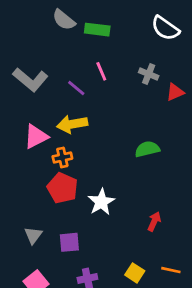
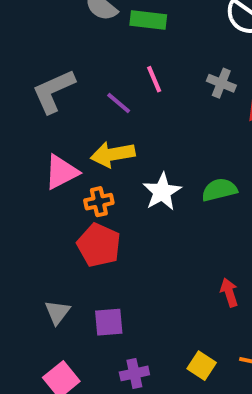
gray L-shape: (30, 80) -> (53, 91), turned 116
white star: (101, 202) -> (162, 192), moved
red arrow: (154, 221) -> (229, 293), turned -42

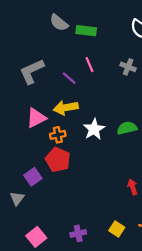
gray triangle: (57, 312) -> (17, 198), moved
purple square: (109, 322) -> (33, 177), moved, turned -30

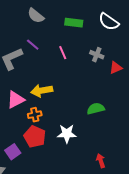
green rectangle: (86, 31) -> (74, 23), moved
purple line: (69, 78) -> (33, 45), moved
white star: (94, 129) -> (67, 134), moved, turned 30

